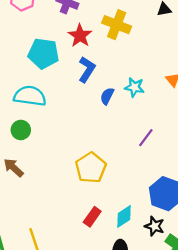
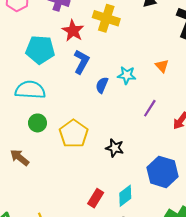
green circle: (21, 130) -> (38, 123), moved
purple line: (146, 138) -> (150, 108), moved
yellow pentagon: (91, 168) -> (74, 134), moved
black star: (155, 226) -> (115, 148), moved

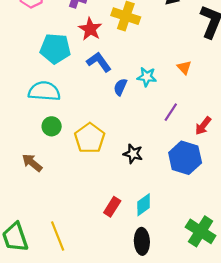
blue L-shape: (81, 62) -> (99, 62), turned -65
blue hexagon: (162, 172) -> (185, 158), moved

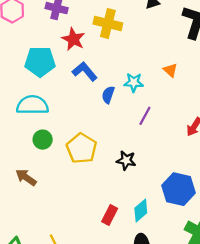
purple line: (171, 112) -> (145, 116), moved
blue hexagon: (185, 158) -> (179, 189), moved

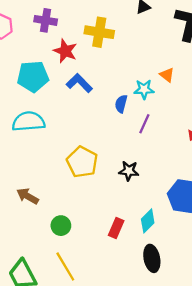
cyan star: (134, 82) -> (144, 89), moved
blue semicircle: (108, 95) -> (121, 104), moved
green circle: (43, 140) -> (61, 226), moved

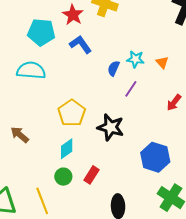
orange triangle: (167, 75) -> (162, 62), moved
black star: (129, 171) -> (111, 127), size x1.5
cyan diamond: (148, 221) -> (67, 149), moved
green circle: (61, 226) -> (63, 177), moved

